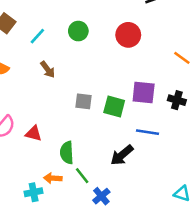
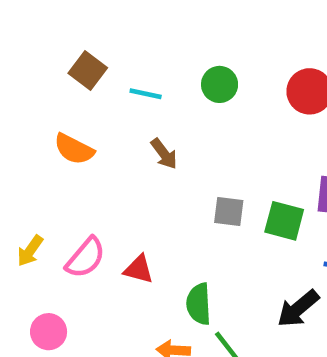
cyan line: (37, 36) -> (146, 94), turned 60

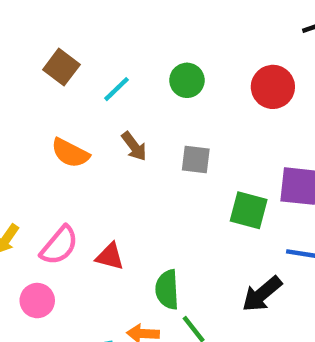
cyan line: (146, 94) -> (117, 89), turned -56
orange semicircle: (74, 149) -> (70, 153), moved
gray square: (229, 212) -> (196, 160), moved
pink circle: (49, 332) -> (37, 301), moved

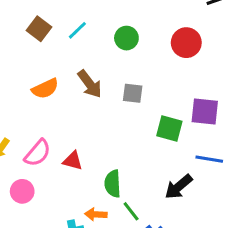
cyan line: (117, 89) -> (77, 30), moved
brown arrow: (134, 146) -> (90, 84), size x1.4
orange semicircle: (70, 153) -> (45, 89), turned -52

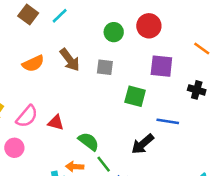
green circle: (126, 38) -> (114, 32), moved
purple square: (205, 112) -> (161, 66), moved
green semicircle: (113, 184) -> (89, 141), turned 130

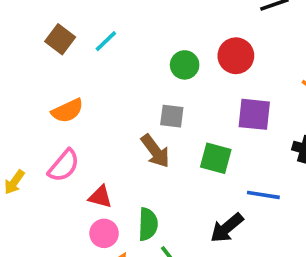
brown arrow: (70, 60) -> (155, 151), moved
pink semicircle: (27, 116) -> (64, 166), moved
green semicircle: (89, 141) -> (148, 224), turned 55
pink circle: (14, 148) -> (104, 233), moved

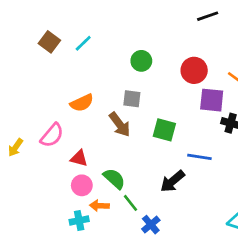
red circle: (236, 56) -> (194, 70), moved
orange semicircle: (67, 111) -> (82, 103), moved
purple square: (254, 114) -> (212, 100), moved
green semicircle: (148, 224) -> (114, 179), turned -50

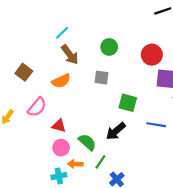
brown square: (49, 42) -> (24, 72), moved
brown arrow: (120, 124) -> (70, 55), moved
black arrow: (172, 181) -> (116, 131), moved
green line: (130, 203) -> (100, 162), turned 72

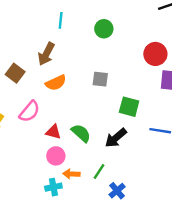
cyan line: (62, 33) -> (61, 20), moved, turned -40
green circle: (109, 47) -> (104, 29), moved
brown arrow: (70, 55) -> (46, 54), moved, turned 65
green semicircle: (87, 142) -> (81, 133), moved

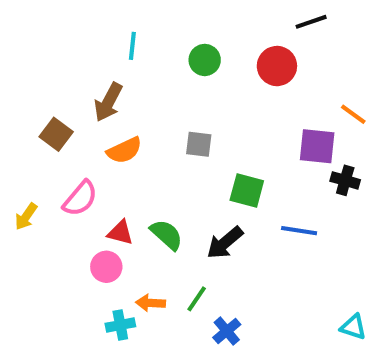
red circle: (155, 54) -> (277, 66), moved
pink circle: (56, 156) -> (106, 267), moved

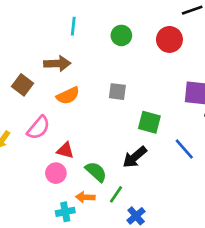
brown arrow: (108, 102) -> (57, 64), turned -120
blue line: (299, 231) -> (184, 149), turned 40
green semicircle: (167, 235) -> (96, 172), moved

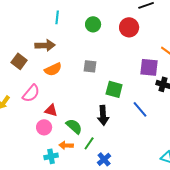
black arrow: (135, 157) -> (103, 115), turned -54

